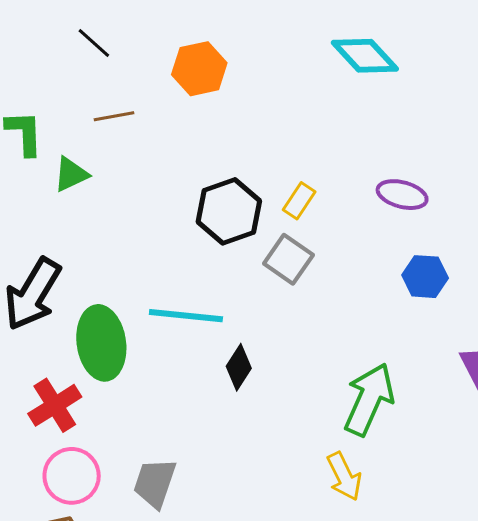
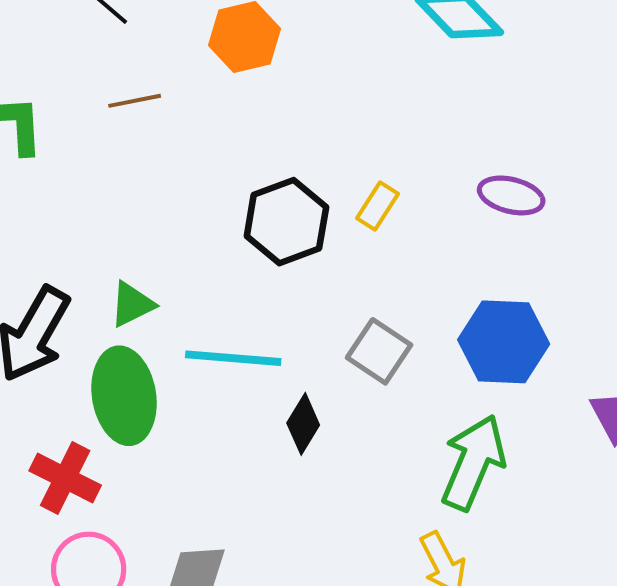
green triangle: (71, 174) -> (132, 304), moved
gray square: (288, 259) -> (379, 351), moved
blue hexagon: (425, 277) -> (504, 342), moved, size x1.5
red cross: (55, 405) -> (65, 478), turned -30

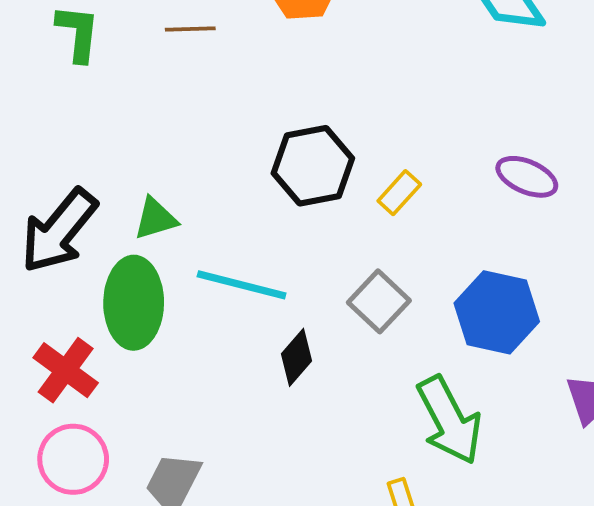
yellow rectangle: (378, 206) -> (399, 193), moved
green arrow: (473, 462) -> (449, 420), turned 120

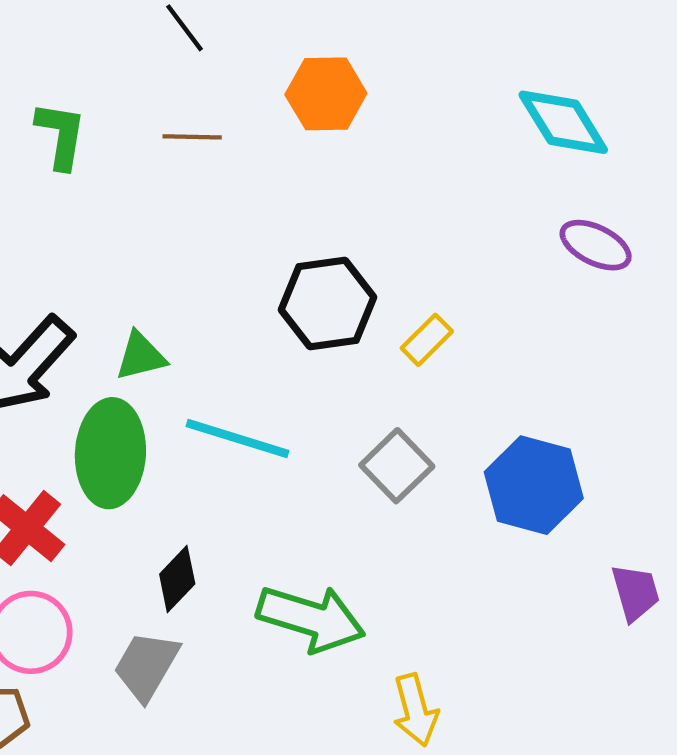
purple ellipse: (527, 177) -> (596, 245), moved
black diamond: (297, 357) -> (177, 579), moved
green arrow: (449, 420) -> (311, 618), moved, turned -48

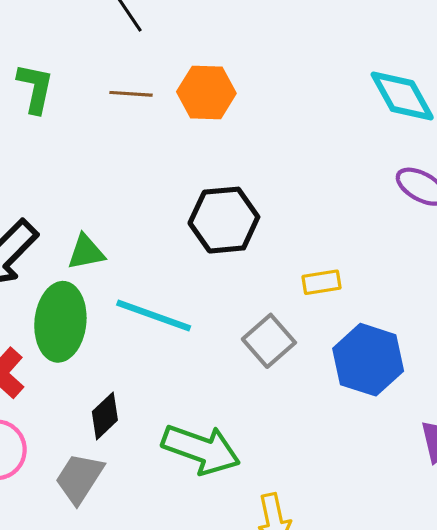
orange hexagon: (326, 94) -> (206, 93), moved
yellow rectangle: (427, 340) -> (322, 282), moved, turned 33

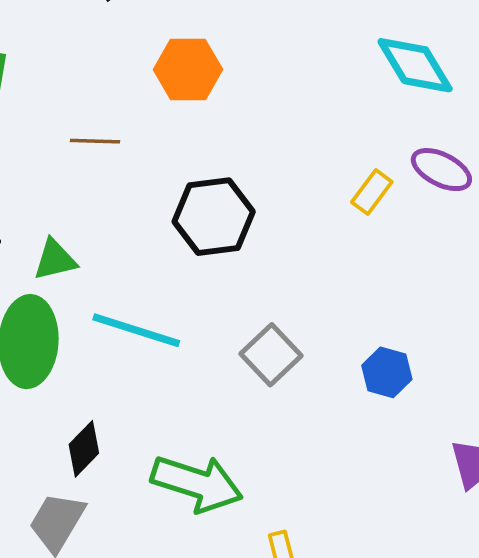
brown line: (131, 94) -> (95, 141), moved
yellow rectangle: (322, 282) -> (372, 192), moved, turned -42
blue hexagon: (368, 360) -> (387, 372), size x0.6

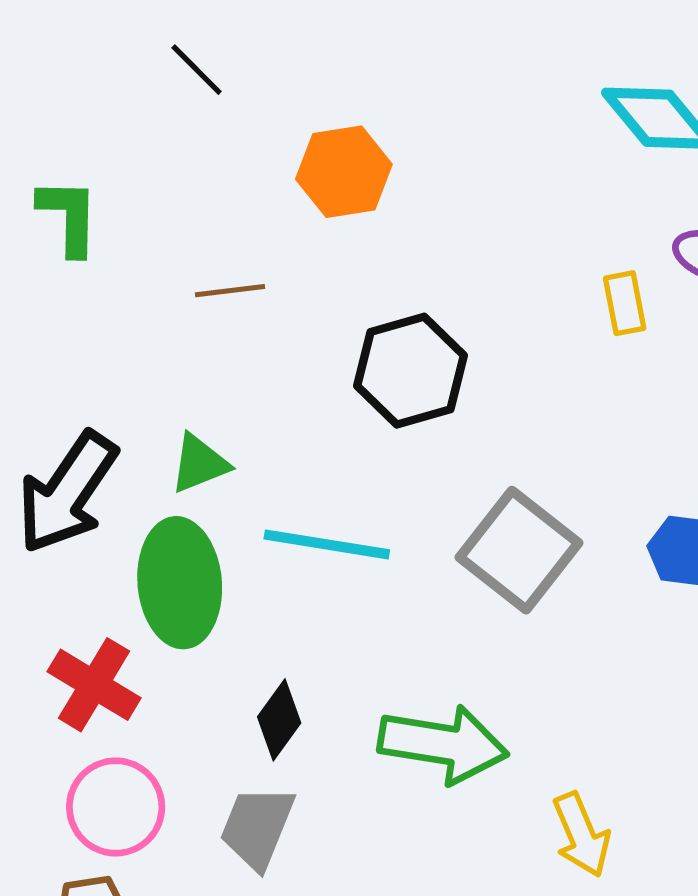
yellow rectangle: (372, 192) -> (625, 303), turned -39
gray square: (271, 355) -> (519, 550), size x1.4

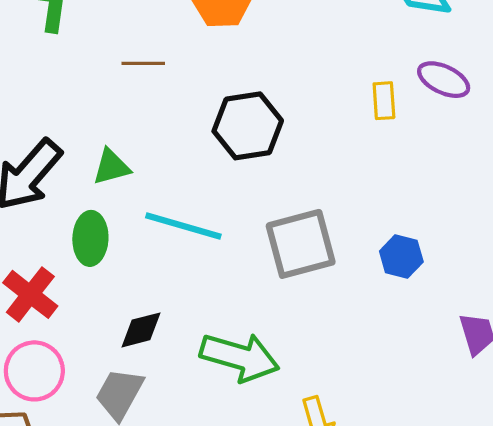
gray square: (519, 550) -> (301, 244), turned 30
green ellipse: (180, 583) -> (90, 238), size x0.7
black diamond: (279, 720) -> (141, 330), turned 33

